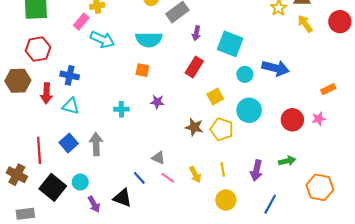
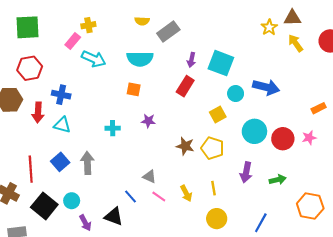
purple arrow: (196, 33) -> (191, 60), moved
yellow square: (215, 97) -> (218, 115), moved
cyan circle: (249, 110) -> (254, 131), moved
purple arrow: (256, 170) -> (246, 172), moved

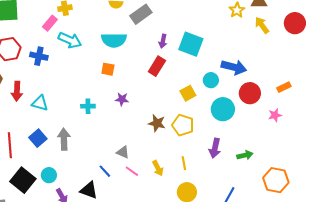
cyan circle: (236, 94) -> (211, 80), moved
blue cross: (61, 95) -> (39, 56), moved
red circle: (283, 139) -> (250, 93), moved

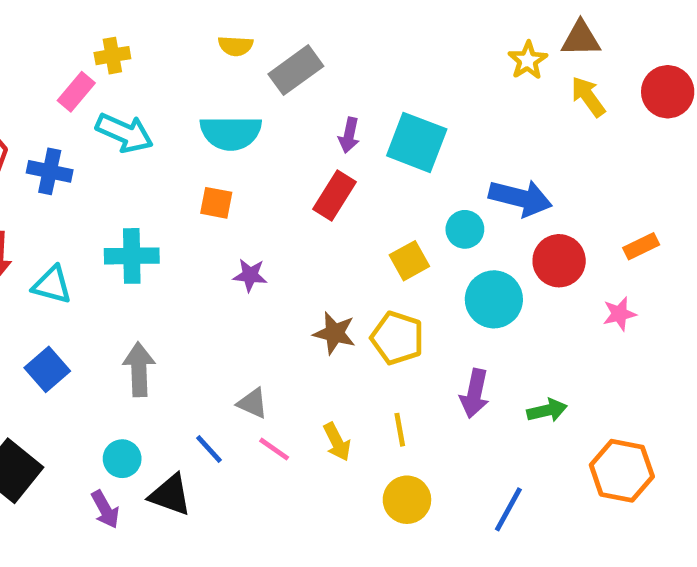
cyan cross: (88, 106) -> (132, 256), moved, size x1.5
gray arrow: (64, 139) -> (139, 369), moved
cyan circle: (49, 175) -> (122, 459), moved

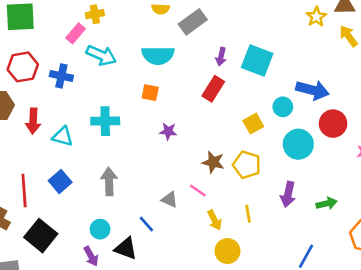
pink line: (274, 449) -> (198, 191), moved
yellow circle: (407, 500) -> (227, 251), moved

